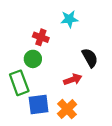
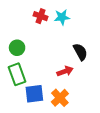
red cross: (41, 37) -> (41, 16), moved
green circle: (33, 59) -> (17, 48), moved

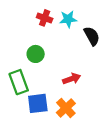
green circle: (17, 48) -> (36, 54), moved
black semicircle: (80, 52) -> (92, 36), moved

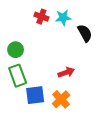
green circle: (36, 54) -> (16, 50), moved

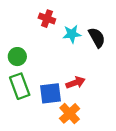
cyan star: (63, 18) -> (72, 34), moved
blue square: (35, 95) -> (51, 93), moved

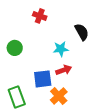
cyan star: (72, 34) -> (61, 49), moved
green rectangle: (20, 86) -> (17, 97), moved

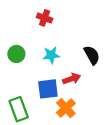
black semicircle: (82, 32) -> (92, 55), moved
cyan star: (61, 49) -> (51, 55), moved

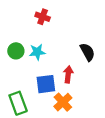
cyan star: (51, 55) -> (37, 52), moved
red arrow: (72, 79) -> (68, 74), turned -63

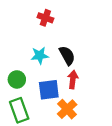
green circle: (16, 51) -> (17, 79), moved
black semicircle: (87, 52) -> (67, 56), moved

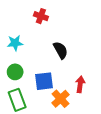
cyan star: (40, 56) -> (15, 43), moved
red arrow: (73, 79) -> (80, 84), moved

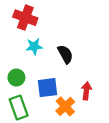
red cross: (41, 16) -> (25, 18), moved, size x1.5
cyan star: (15, 43) -> (34, 46), moved

